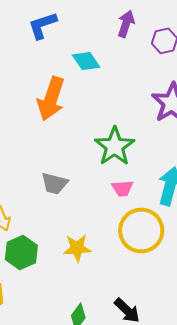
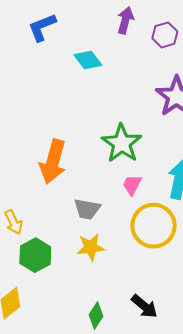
orange arrow: (51, 99) -> (53, 162), moved
gray trapezoid: (55, 183) -> (87, 209), moved
pink trapezoid: (122, 188) -> (132, 185), turned 125

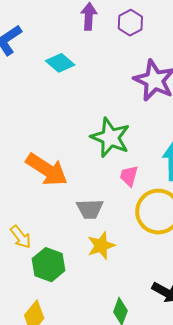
orange arrow: (53, 162) -> (47, 170), turned -60

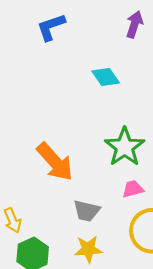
cyan diamond: (60, 63) -> (106, 77), moved
pink trapezoid: (129, 176) -> (133, 189), turned 45

